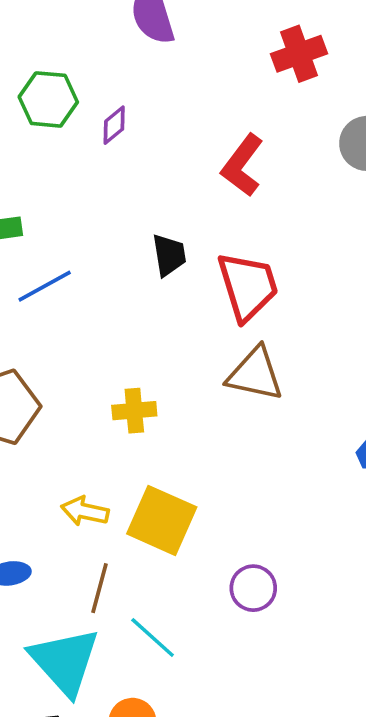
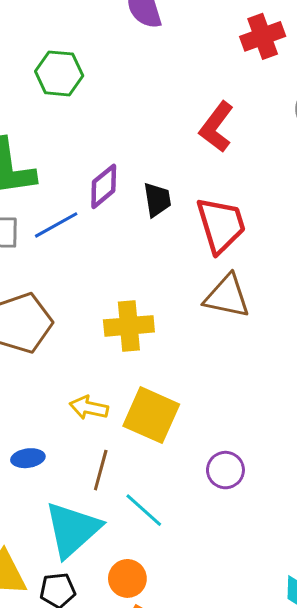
purple diamond: (114, 125) -> (104, 186), moved, size x1.4
yellow cross: (134, 411) -> (129, 326), size x1.4
cyan triangle: (65, 661) -> (72, 529), turned 30

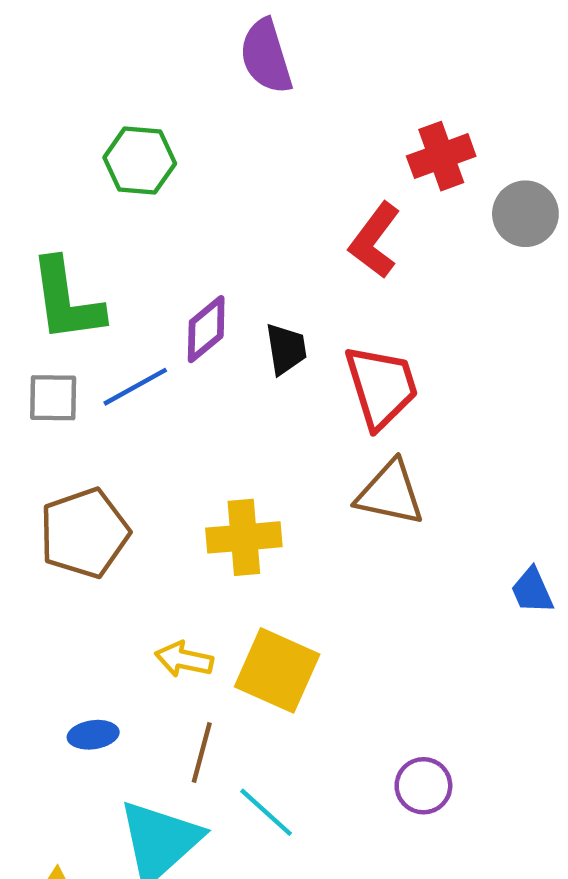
red cross: (263, 36) -> (441, 156), moved
purple circle: (225, 470) -> (423, 786), moved

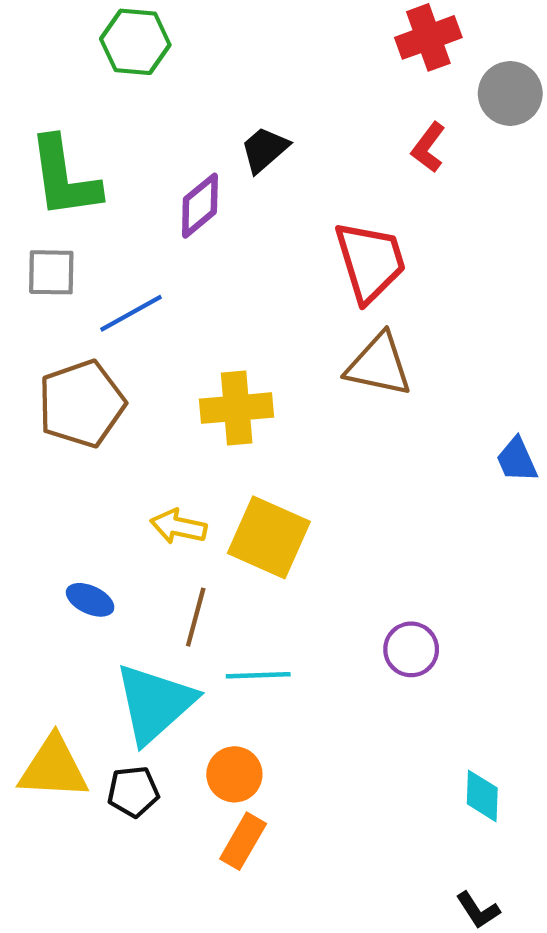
red L-shape: (375, 240) -> (428, 147), moved, size x0.7
black trapezoid: (286, 349) -> (265, 150), moved, turned -122
blue line: (135, 387) -> (131, 313), moved
blue ellipse: (93, 735) -> (90, 600), turned 33
cyan line: (266, 812) -> (258, 675), turned -44

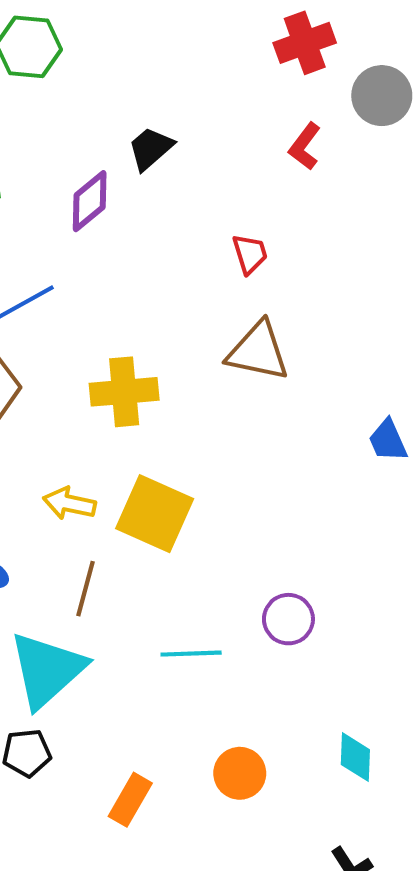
red trapezoid: (370, 262) -> (250, 254), size x0.5
cyan line: (258, 675) -> (191, 654), moved
orange circle: (234, 774) -> (240, 773), moved

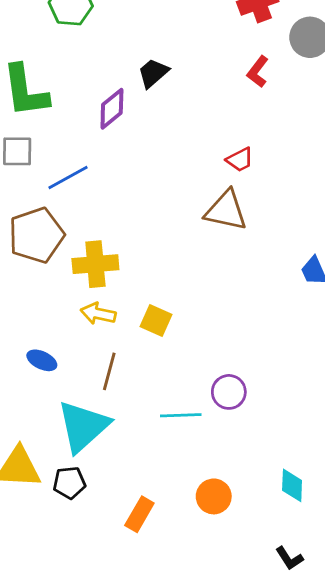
red trapezoid: (250, 254) -> (240, 160), moved, turned 80
yellow cross: (124, 392) -> (95, 264), moved
yellow square: (155, 514) -> (156, 320), size x0.6
purple circle: (288, 619) -> (229, 392), moved

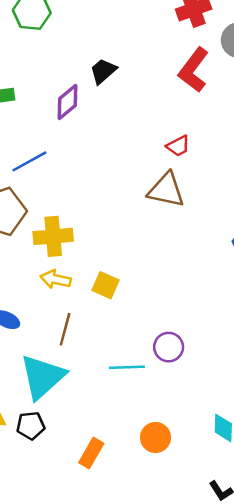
red L-shape: (258, 72) -> (194, 70), size x1.6

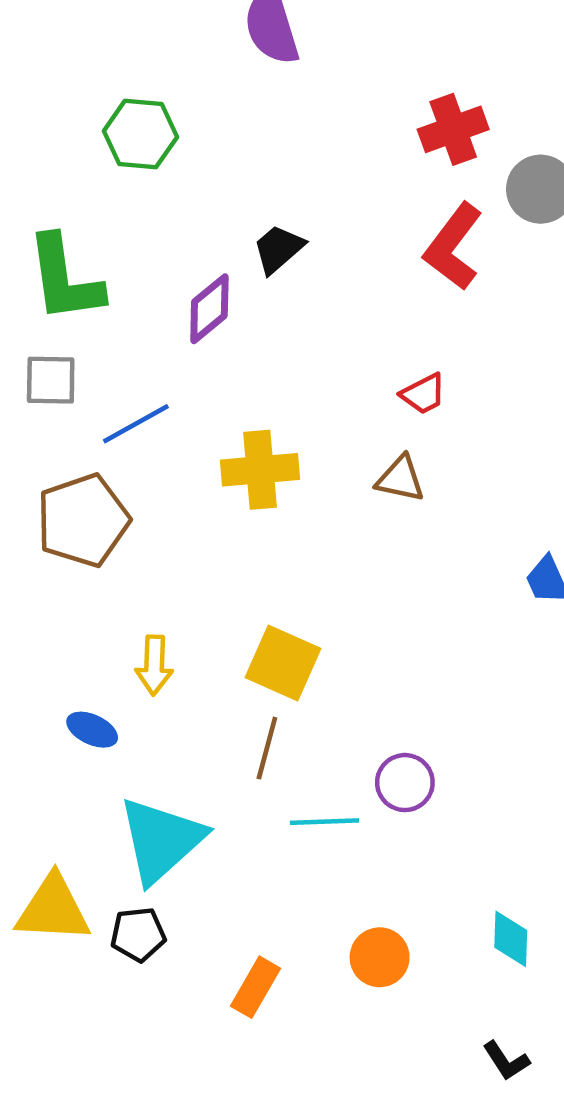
brown triangle: (166, 190) -> (400, 479), size x0.7
yellow cross: (53, 236) -> (260, 470), moved
yellow arrow: (56, 279) -> (154, 665), moved, turned -100
yellow square: (106, 285) -> (283, 663), size x1.4
brown line: (65, 329) -> (267, 748), moved

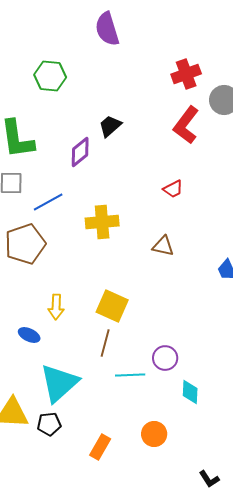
brown triangle: (400, 479) -> (163, 246), moved
cyan diamond: (511, 939) -> (190, 392), moved

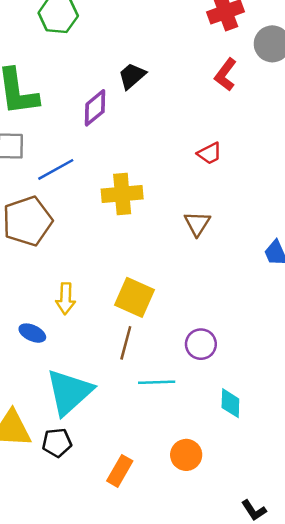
red L-shape: (186, 125) -> (226, 75), size x0.7
brown triangle: (163, 246) -> (197, 224), turned 50
purple circle: (165, 358) -> (201, 344), moved

